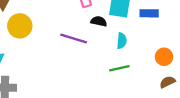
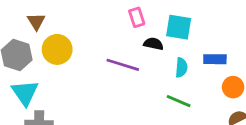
blue rectangle: (149, 13) -> (215, 59), moved
green line: (119, 68) -> (179, 101), turned 36

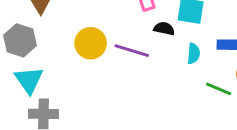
yellow circle: (57, 49) -> (91, 43), moved
green line: (179, 101) -> (219, 89), moved

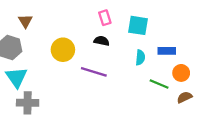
black semicircle: (164, 29) -> (102, 41), moved
purple line: (132, 51) -> (94, 72), moved

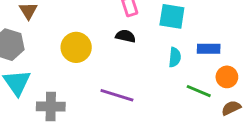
purple line: (94, 72) -> (117, 95), moved
gray cross: (28, 103) -> (51, 107), moved

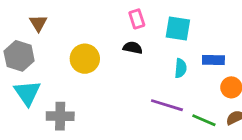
green line: (199, 91) -> (204, 120), moved
purple line: (117, 95) -> (167, 105), moved

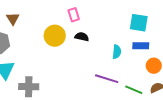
pink rectangle: (137, 19) -> (74, 15), moved
cyan square: (178, 29) -> (139, 23), moved
yellow circle: (85, 59) -> (55, 36), moved

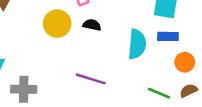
cyan semicircle: (117, 52) -> (137, 44), size x1.6
purple line: (107, 79) -> (91, 79), moved

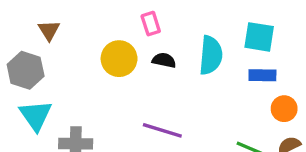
cyan semicircle: (137, 44) -> (211, 55), moved

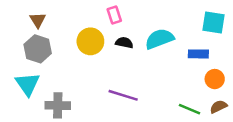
cyan square: (259, 37) -> (213, 23), moved
cyan semicircle: (211, 55) -> (159, 39), turned -116
gray hexagon: (26, 70) -> (38, 49), moved

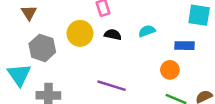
cyan semicircle: (159, 39) -> (147, 31), size x0.6
gray hexagon: (38, 49) -> (42, 48), moved
orange circle: (215, 79) -> (170, 70), moved

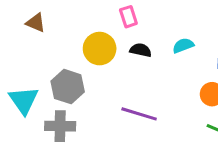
brown triangle: (29, 13) -> (36, 23), turned -35
gray hexagon: (42, 48) -> (68, 87), moved

